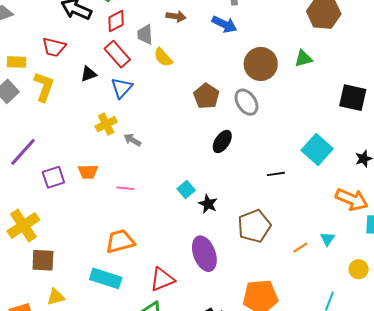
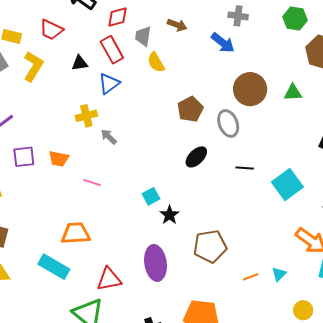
black line: (276, 174) -> (245, 168), moved

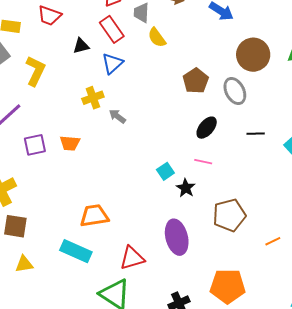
yellow L-shape: (33, 66) -> (35, 71), moved
pink line: (92, 182) -> (203, 162), moved

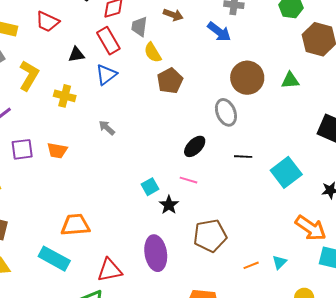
brown pentagon: (196, 81) -> (170, 81), moved
yellow cross: (93, 98) -> (65, 96), moved, turned 30

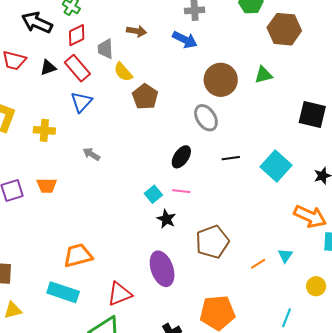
black triangle: (76, 55) -> (48, 68), moved
cyan square: (150, 187) -> (153, 194), moved

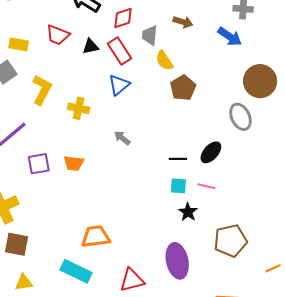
black line: (231, 158) -> (178, 159), moved
cyan square: (153, 194) -> (178, 186), turned 36

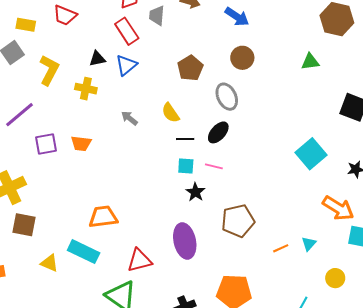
black triangle: (91, 46) -> (97, 59), moved
yellow semicircle: (164, 61) -> (171, 113), moved
brown circle: (260, 81) -> (242, 58), moved, size x0.7
gray ellipse: (240, 117) -> (227, 97), moved
yellow triangle: (24, 282) -> (49, 263), moved, turned 30

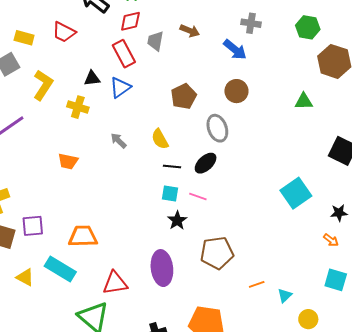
purple square: (46, 144) -> (33, 226), moved
orange arrow: (338, 208) -> (331, 240), moved, size x0.5
cyan triangle: (309, 244) -> (285, 295), moved

